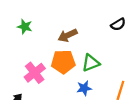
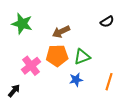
green star: (25, 27) -> (22, 24), size x1.5

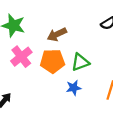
pink cross: (31, 66) -> (21, 57), moved

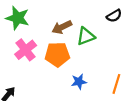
green triangle: (80, 62) -> (86, 36), moved

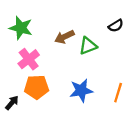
orange pentagon: (57, 54) -> (37, 87), moved
blue star: (79, 82) -> (81, 90), size x1.5

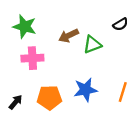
pink cross: (29, 59) -> (32, 58), turned 35
orange pentagon: (37, 87) -> (49, 98), moved

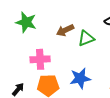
pink cross: (32, 58) -> (40, 59), moved

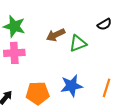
pink cross: (40, 59) -> (14, 53), moved

